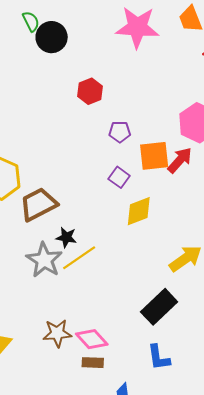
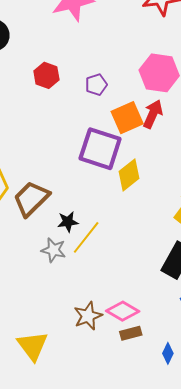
purple pentagon: (120, 132) -> (96, 85), moved
purple square: (119, 177) -> (100, 149), size x2.0
gray star: (44, 260) -> (54, 250), size x0.7

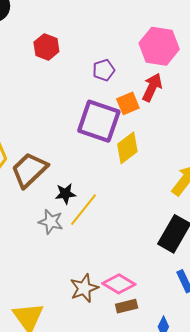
purple pentagon: (96, 85) -> (104, 70), moved
orange square: (127, 118) -> (128, 103), moved, size x0.7

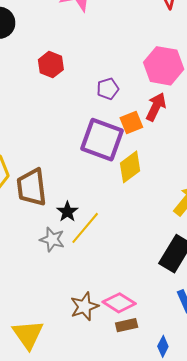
brown trapezoid: (29, 170) -> (32, 187), turned -54
black star: (65, 194) -> (67, 212), turned -30

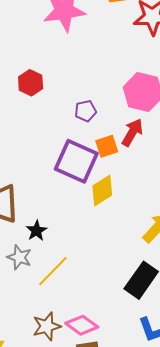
yellow line: (85, 228) -> (53, 271), moved

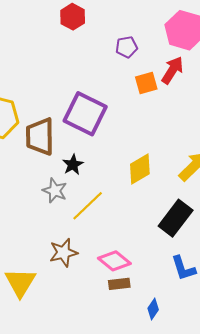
purple square: (76, 161) -> (85, 114), moved
yellow diamond: (102, 190) -> (140, 169), moved
brown star: (47, 326) -> (63, 253), moved

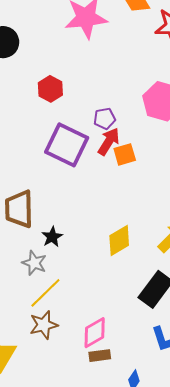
red arrow: (172, 70) -> (109, 142), moved
purple square: (85, 114) -> (67, 145), moved
yellow line: (88, 206) -> (45, 293), moved
pink diamond: (114, 261) -> (95, 333), turned -68

